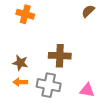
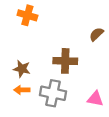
brown semicircle: (88, 11) -> (96, 34), moved

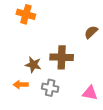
brown star: (22, 69) -> (33, 65), moved
gray cross: (53, 93) -> (50, 88), size x0.7

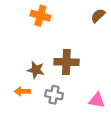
orange cross: (26, 14) -> (40, 16), moved
brown semicircle: (91, 32) -> (98, 16), moved

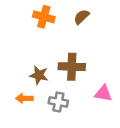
brown semicircle: (98, 16) -> (81, 17), moved
pink triangle: (97, 100) -> (103, 93), moved

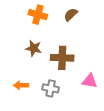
brown star: (39, 75) -> (34, 48), moved

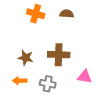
brown semicircle: (71, 15) -> (67, 14), turned 48
brown star: (34, 48) -> (26, 58), moved

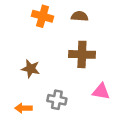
brown cross: (59, 55) -> (82, 54), moved
orange arrow: (20, 81) -> (23, 108), moved

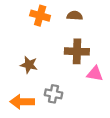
pink triangle: (101, 91) -> (95, 74), moved
orange arrow: (23, 108) -> (22, 102), size x1.5

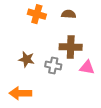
gray cross: (53, 94) -> (53, 66), moved

